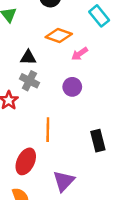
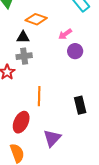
orange diamond: (59, 35) -> (36, 19), moved
gray cross: (29, 81) -> (24, 56), turned -35
purple circle: (72, 87) -> (75, 51), moved

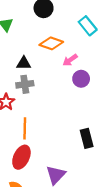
orange diamond: (36, 19) -> (51, 43), moved
orange line: (39, 96) -> (25, 128), moved

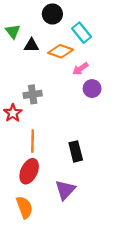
cyan rectangle: (88, 26) -> (82, 33), moved
black triangle: (24, 63) -> (31, 45), moved
black rectangle: (87, 138) -> (76, 151), moved

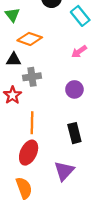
black triangle: (31, 45) -> (14, 60), moved
orange diamond: (61, 51) -> (30, 39), moved
purple circle: (92, 89) -> (74, 89), moved

